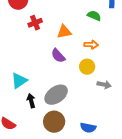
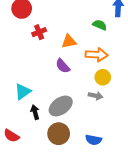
orange arrow: (91, 45) -> (97, 55), size x1.5
yellow circle: (87, 67) -> (103, 77), moved
gray arrow: (104, 85) -> (96, 96), moved

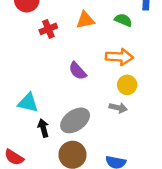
orange triangle: (69, 41) -> (85, 20), moved
cyan triangle: (23, 92) -> (28, 103), turned 48

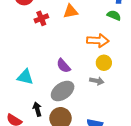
green semicircle: (123, 20) -> (114, 15), moved
purple semicircle: (78, 71) -> (64, 66), moved
black arrow: (43, 128) -> (37, 109), moved

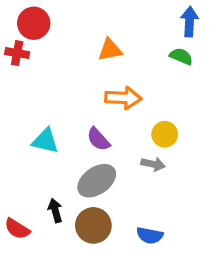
red cross: (41, 18) -> (17, 53), moved, turned 32
orange arrow: (98, 41) -> (123, 98), moved
cyan triangle: (25, 77) -> (45, 141), moved

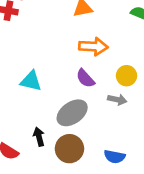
purple semicircle: (98, 139) -> (85, 78), moved

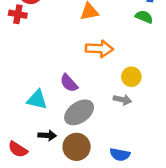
purple semicircle: (85, 78) -> (69, 83), moved
cyan triangle: (31, 81) -> (37, 100), moved
black arrow: (39, 137) -> (47, 135), turned 108

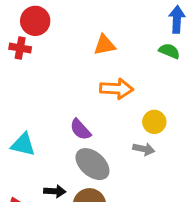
cyan triangle: (37, 100) -> (23, 144), moved
gray ellipse: (79, 112) -> (92, 164), turned 76

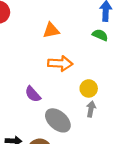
gray arrow: (144, 149) -> (91, 109), moved, turned -91
gray ellipse: (92, 164) -> (58, 120), moved

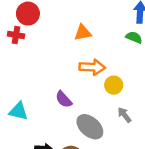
yellow circle: (89, 88) -> (114, 85), moved
gray arrow: (91, 109) -> (124, 115), turned -49

